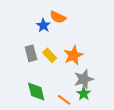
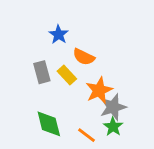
orange semicircle: (58, 17) -> (84, 57), moved
orange star: (73, 55) -> (99, 90), moved

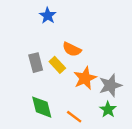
blue star: (59, 35) -> (48, 16), moved
gray star: (113, 107) -> (110, 85), moved
green star: (113, 127) -> (108, 109), moved

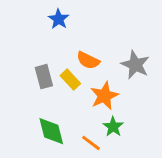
gray star: (110, 85) -> (135, 65), moved, turned -30
green star: (108, 109) -> (113, 127), moved

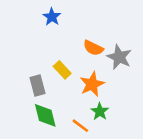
orange semicircle: (88, 60) -> (93, 48), moved
gray rectangle: (44, 77) -> (38, 86), moved

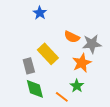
gray star: (119, 57) -> (92, 44), turned -30
yellow rectangle: (62, 70) -> (48, 54), size x1.5
orange star: (92, 84) -> (82, 63), moved

